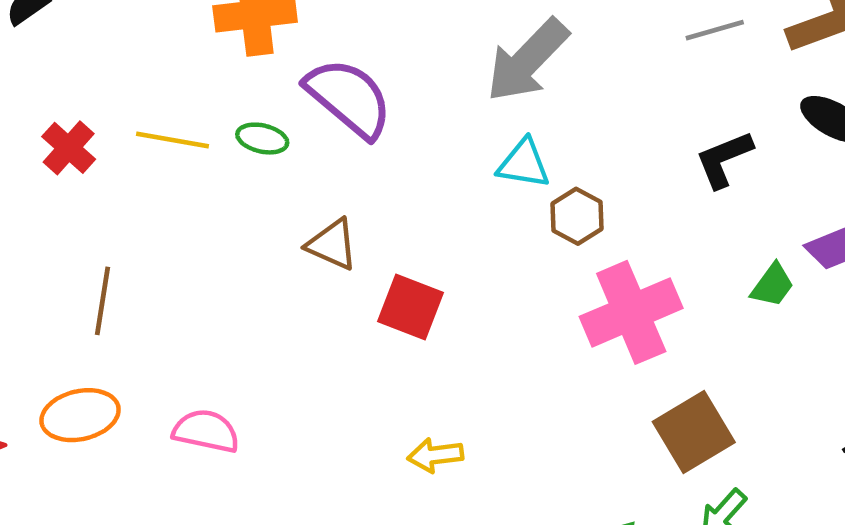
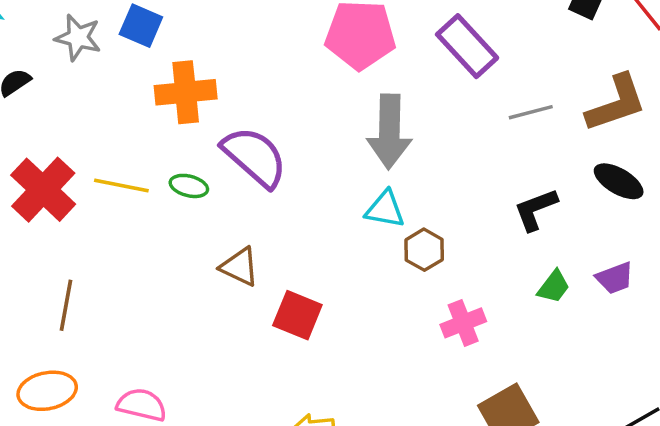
gray arrow: (527, 60) -> (389, 132), turned -44
red cross: (69, 148) -> (43, 190), size x1.6
green trapezoid: (772, 285) -> (554, 287), moved
pink cross: (631, 312) -> (463, 323), size x0.6

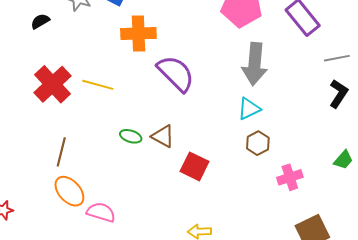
green ellipse: (189, 186) -> (131, 136), moved
cyan triangle: (385, 209) -> (249, 109), turned -40
black L-shape: (536, 209) -> (339, 94), moved, turned 140
brown hexagon: (424, 250) -> (258, 143), moved
orange ellipse: (47, 391) -> (69, 191), moved, turned 56

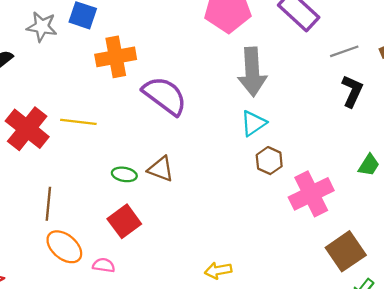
red square: (194, 166) -> (124, 221), moved, turned 36
pink cross: (290, 177) -> (311, 194), size x1.5
pink semicircle: (101, 212) -> (104, 265), size x0.7

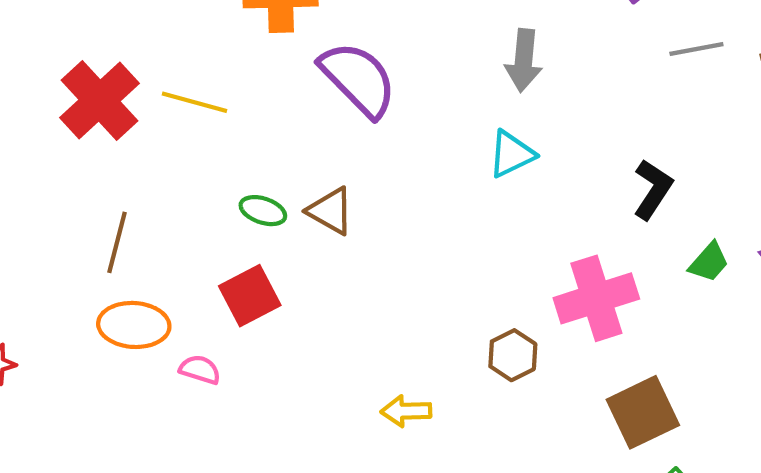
gray arrow: (252, 72) -> (524, 60), size x0.7
black L-shape: (352, 91) -> (653, 189), moved
brown hexagon: (269, 161) -> (513, 355), moved
orange ellipse: (64, 247) -> (134, 325), turned -45

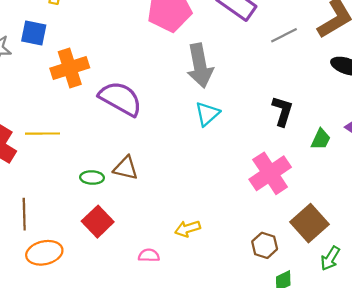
gray arrow: (524, 60) -> (200, 66), size x1.4
brown hexagon: (513, 355) -> (265, 245), moved
pink semicircle: (200, 370) -> (149, 255), moved
yellow arrow: (406, 411) -> (188, 229), moved

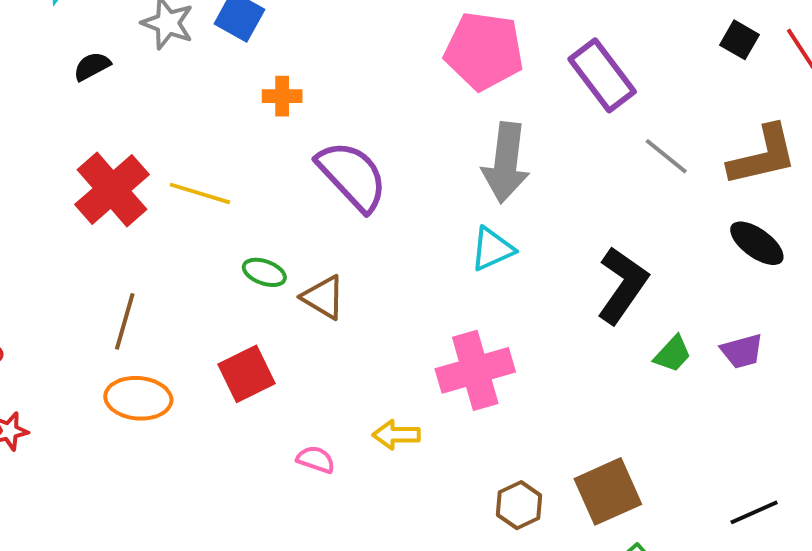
gray line: (284, 35) -> (666, 156), turned 48
orange cross: (70, 68) -> (282, 96), size x0.6
black L-shape: (282, 111) -> (622, 285), size x1.4
pink cross: (270, 173) -> (475, 370), moved
green ellipse: (92, 178) -> (264, 272), moved

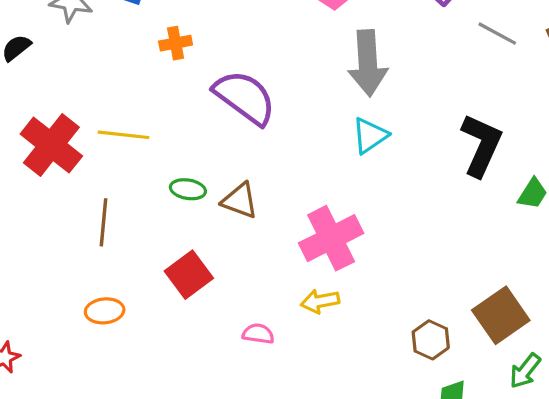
brown line: (125, 321) -> (104, 222), moved
pink cross: (475, 370) -> (331, 238), moved
orange ellipse: (138, 398) -> (105, 311), size x0.7

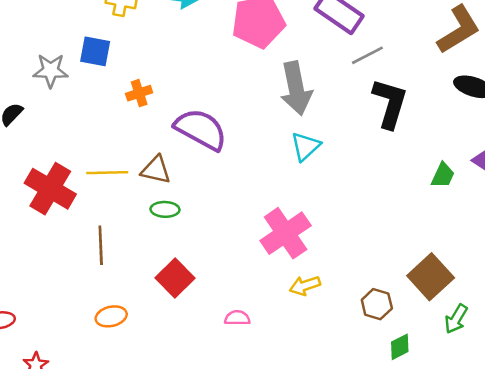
gray line: (497, 34) -> (367, 55), moved, turned -48
black L-shape: (481, 145) -> (390, 103), moved
brown triangle: (240, 201) -> (156, 170), moved
yellow arrow: (320, 301) -> (305, 286), moved

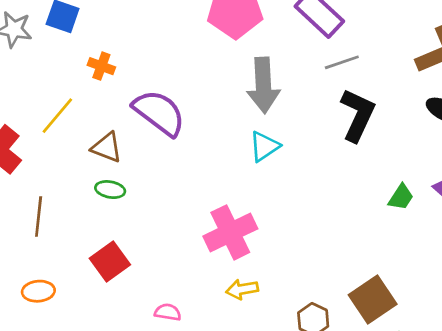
orange cross: (139, 93) -> (101, 66), turned 30
yellow line: (107, 173) -> (57, 116), moved, turned -57

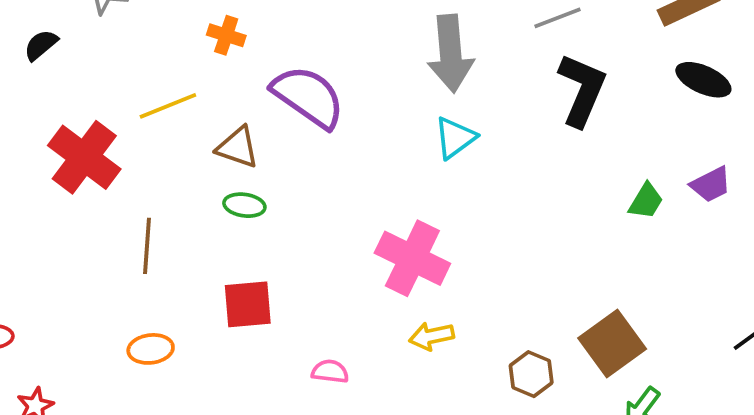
yellow line: (57, 116) -> (168, 106), turned 30
pink cross: (230, 232) -> (412, 258), turned -36
red square: (110, 262) -> (248, 304), turned 33

